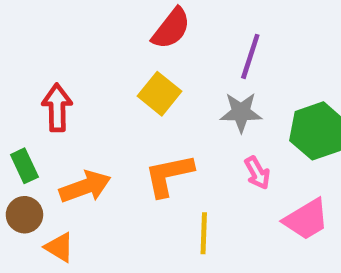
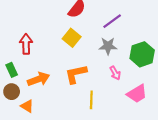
purple line: (250, 56) -> (112, 21), turned 36

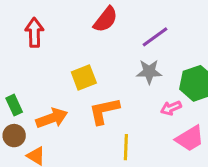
yellow square: (72, 38) -> (84, 78), moved, turned 30
red arrow: (26, 44) -> (34, 33), moved
pink arrow: (115, 73) -> (171, 108), moved, turned 96

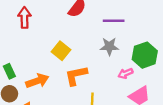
purple line: (155, 37) -> (114, 21), turned 36
yellow square: (84, 78) -> (61, 51), turned -30

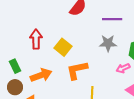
red arrow: (24, 17) -> (36, 39), moved

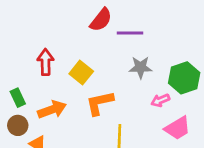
purple line: (112, 19) -> (130, 33), moved

